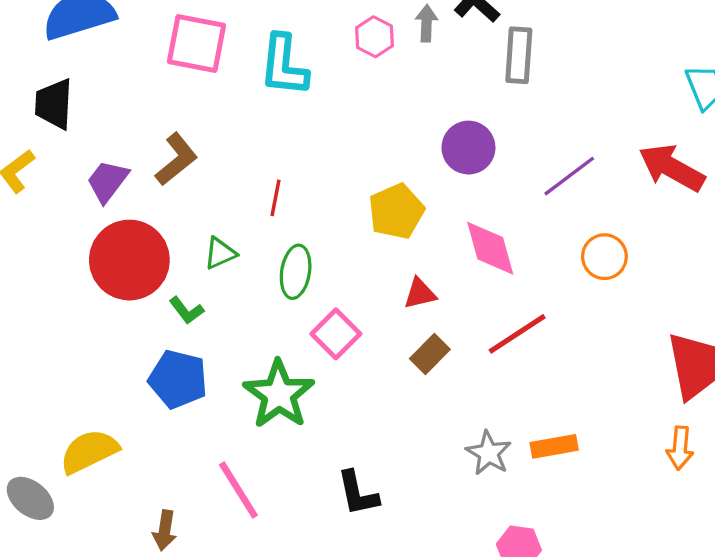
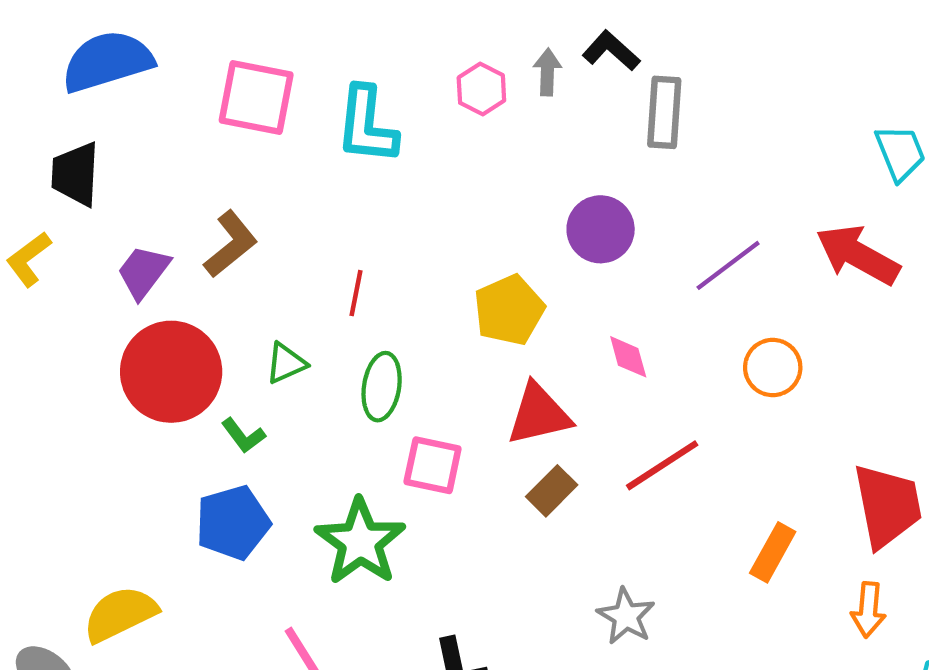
pink diamond: (490, 248) -> (628, 357), size x0.6
red triangle: (420, 294) -> (539, 414), size x1.6
pink square: (336, 334) -> (433, 465), turned -33
blue pentagon: (178, 379) -> (233, 523), turned -30
orange rectangle: (554, 446) -> (773, 552), moved, turned -51

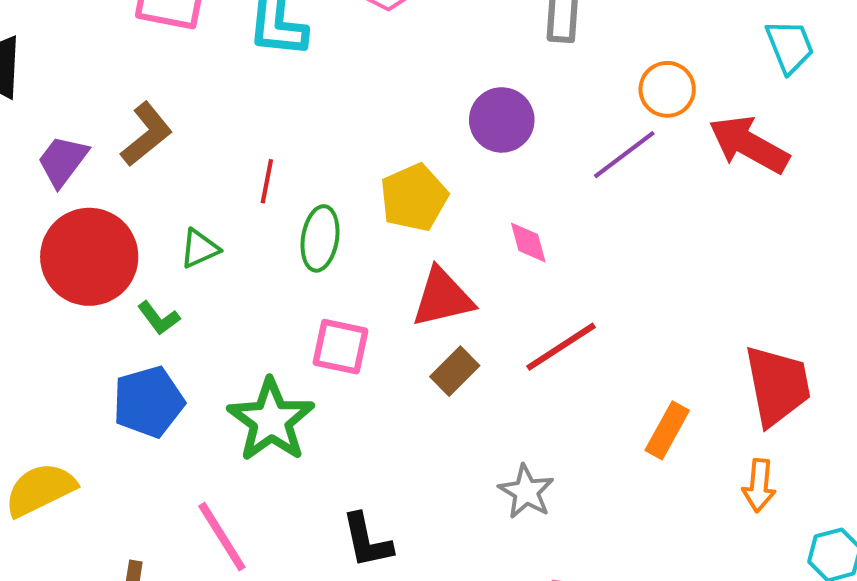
orange circle: (773, 367) -> (667, 89), moved
green ellipse: (382, 387) -> (320, 238), moved

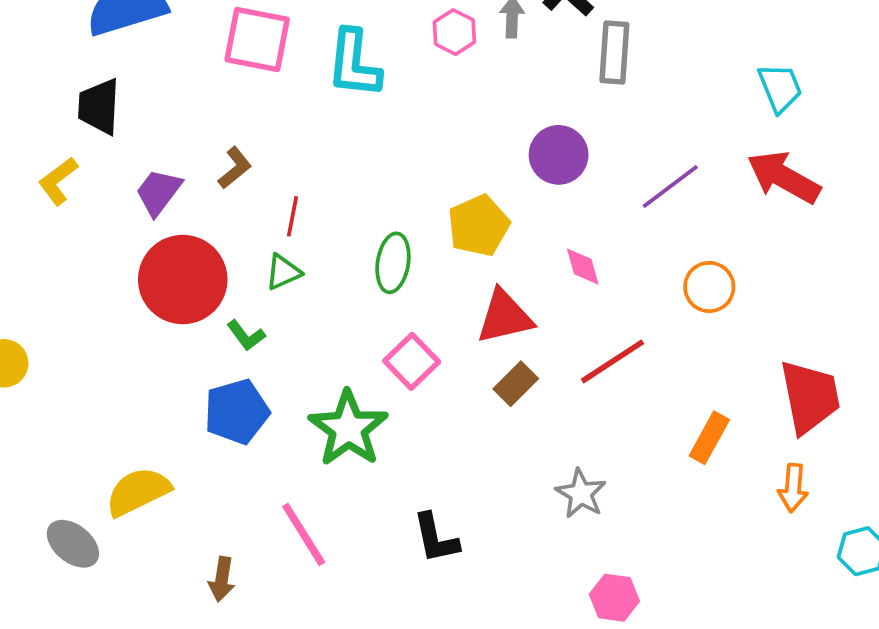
cyan trapezoid: (790, 46) -> (780, 88), moved
orange circle: (667, 89) -> (709, 287), moved
brown L-shape: (146, 134) -> (235, 168), size x0.7
red line: (267, 181) -> (292, 216), moved
pink square: (340, 347) -> (412, 361), turned 34

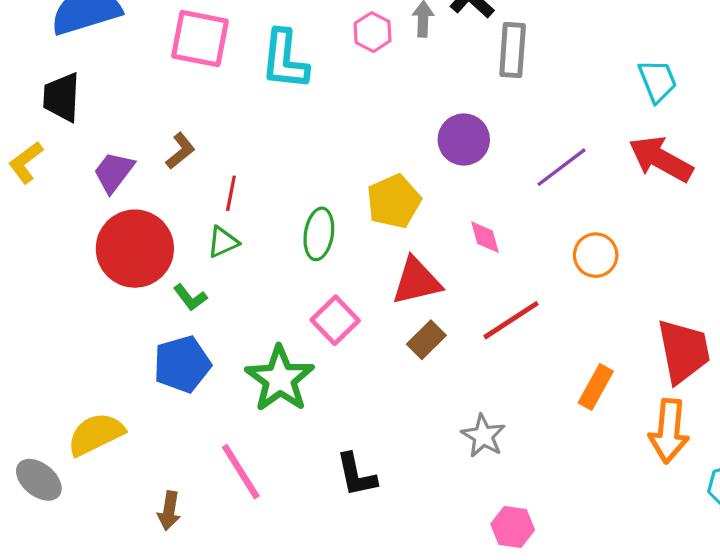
orange arrow: (793, 488) -> (669, 431), size x1.5

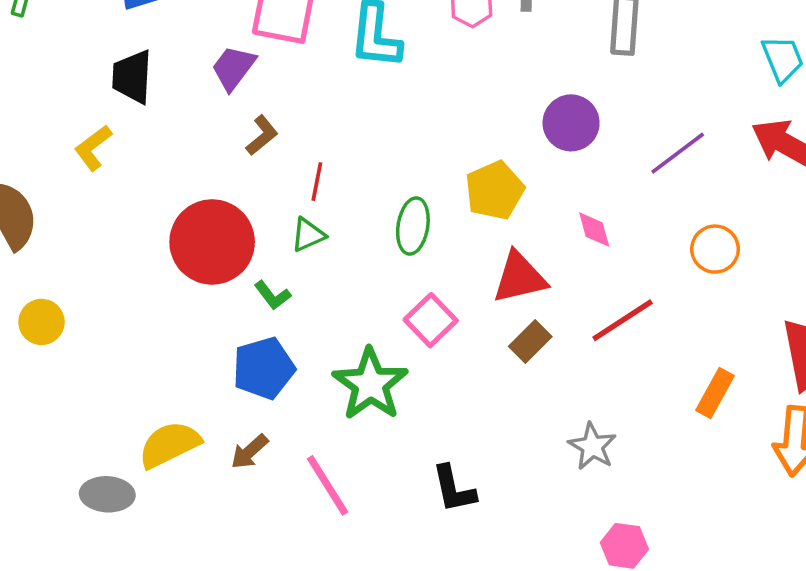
purple trapezoid: (114, 172) -> (233, 68), moved
gray ellipse: (39, 480) -> (107, 494), turned -36
brown arrow: (169, 511) -> (249, 452), moved, turned 39

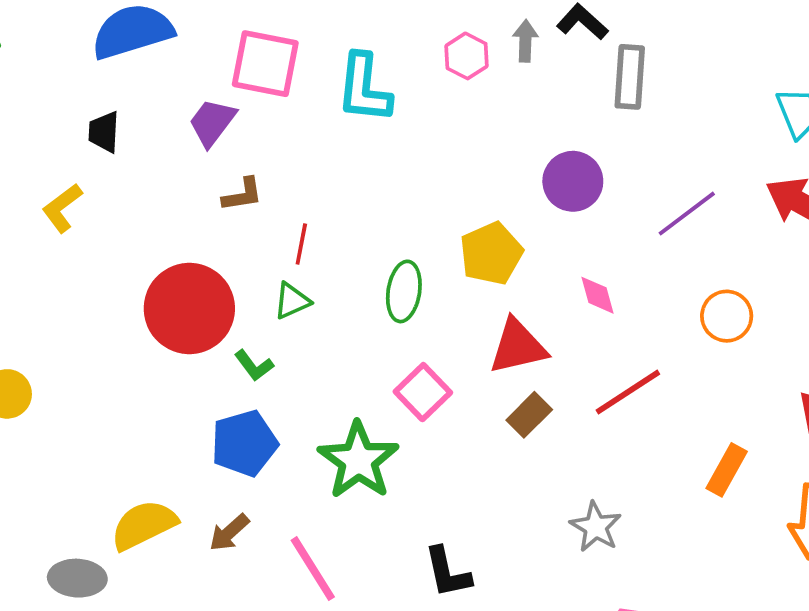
black trapezoid: (132, 77) -> (104, 132), size x0.7
brown L-shape: (262, 135) -> (243, 195), turned 30

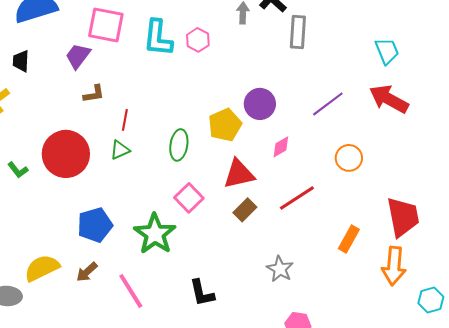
pink hexagon: (467, 56) -> (198, 40), moved
purple circle: (573, 181) -> (260, 104), moved
pink diamond: (598, 295) -> (281, 147), turned 75
green L-shape: (254, 365) -> (18, 170), moved

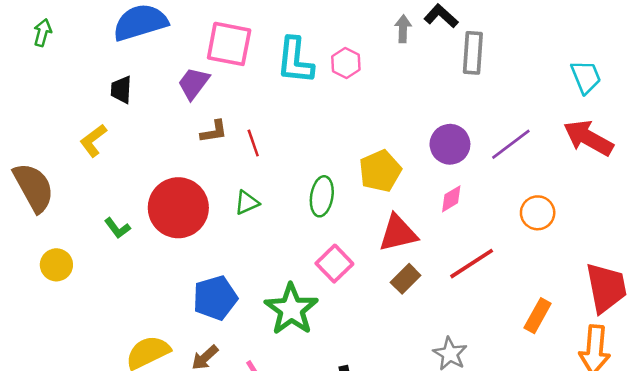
purple circle: (260, 104) -> (450, 144), moved
red line: (125, 120) -> (253, 143), moved, turned -30

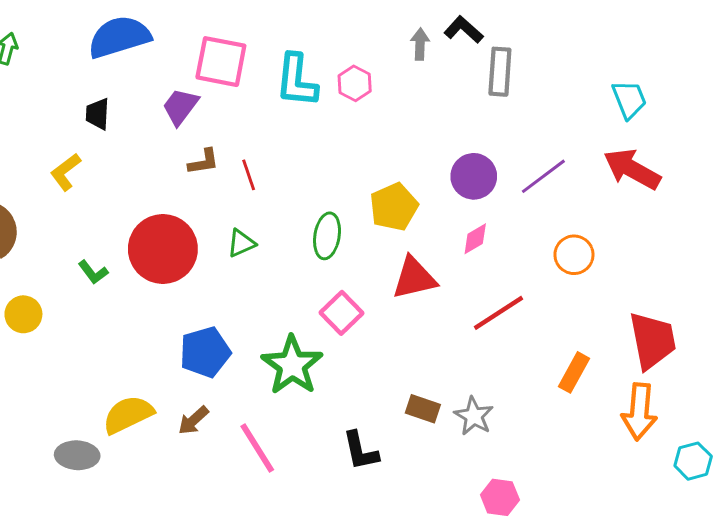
brown rectangle: (406, 279) -> (423, 409), moved, turned 64

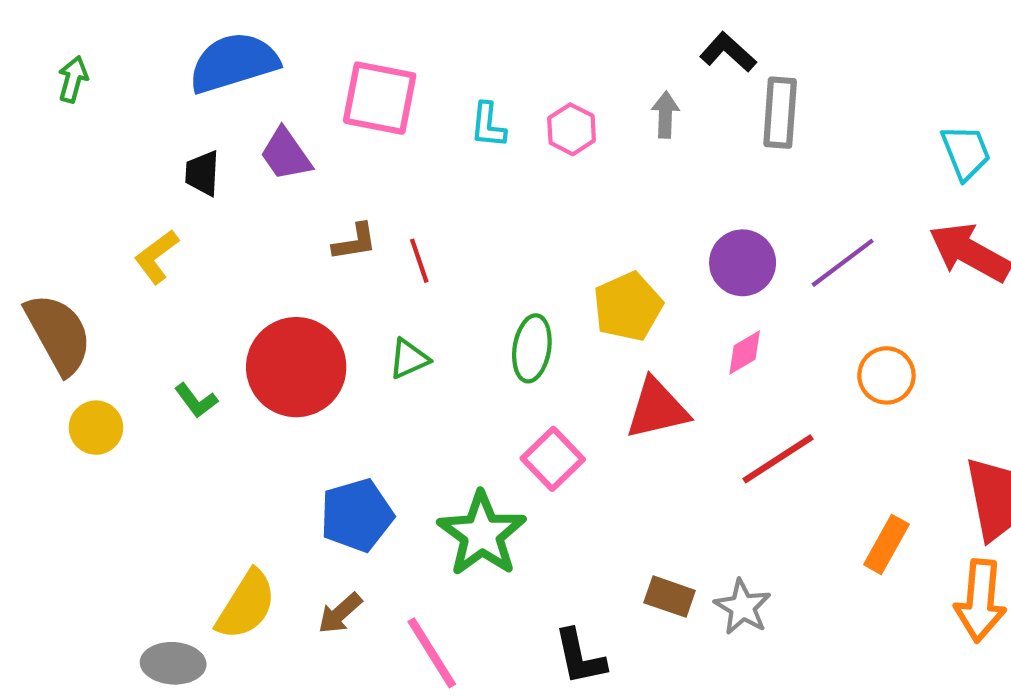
gray arrow: (420, 44) -> (665, 115), moved
cyan L-shape: (297, 80) -> (488, 125), size x0.6
purple trapezoid: (180, 107) -> (286, 154), moved, turned -72
yellow circle: (23, 314) -> (96, 428), moved
yellow semicircle: (128, 415) -> (246, 605), turned 148

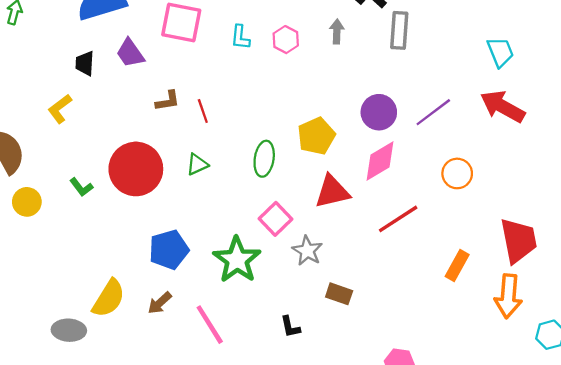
pink diamond: (745, 353) -> (380, 161), size x1.6
gray star: (743, 607) -> (307, 251), moved
black L-shape: (580, 657) -> (290, 327), size x0.7

